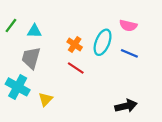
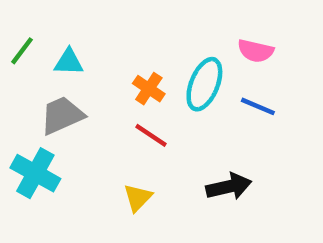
gray trapezoid: (31, 58) -> (62, 115), turned 50
yellow triangle: (46, 99) -> (138, 198), moved
black arrow: (126, 106) -> (229, 187), moved

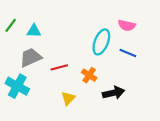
orange cross: (149, 89) -> (89, 75), moved
red line: (151, 135) -> (59, 67), moved, turned -49

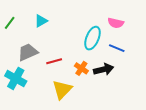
cyan triangle: (34, 31) -> (41, 21), moved, turned -32
black arrow: (113, 93) -> (104, 69), moved
yellow triangle: (68, 98) -> (62, 90), size x1.5

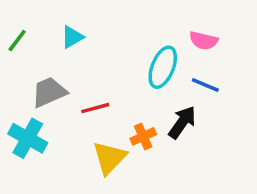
orange cross: (81, 68) -> (143, 136), moved, turned 32
black arrow: (104, 69) -> (182, 122), turned -42

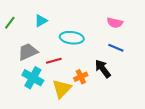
cyan ellipse: (163, 67) -> (72, 38), moved, turned 75
black arrow: (182, 122) -> (103, 69), turned -72
cyan cross: (28, 138) -> (33, 78), moved

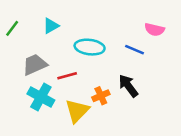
pink semicircle: (115, 23) -> (155, 30), moved
blue line: (116, 48) -> (135, 50), moved

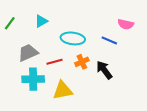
orange cross: (101, 96) -> (82, 62), moved
cyan cross: (41, 97) -> (33, 79), turned -30
yellow triangle: (77, 111) -> (63, 90), turned 35

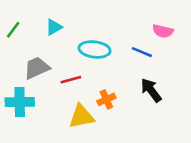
orange cross: (82, 62) -> (106, 99), moved
black arrow: (104, 70) -> (151, 90), moved
cyan cross: (33, 79) -> (20, 102), moved

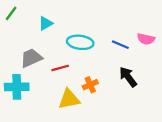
green line: (13, 30) -> (11, 13), moved
pink semicircle: (163, 31) -> (146, 39), moved

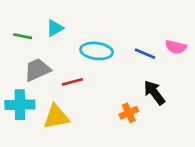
green line: (11, 13) -> (23, 36), moved, turned 64
orange cross: (90, 85) -> (129, 113), moved
yellow triangle: (69, 99) -> (56, 117), moved

